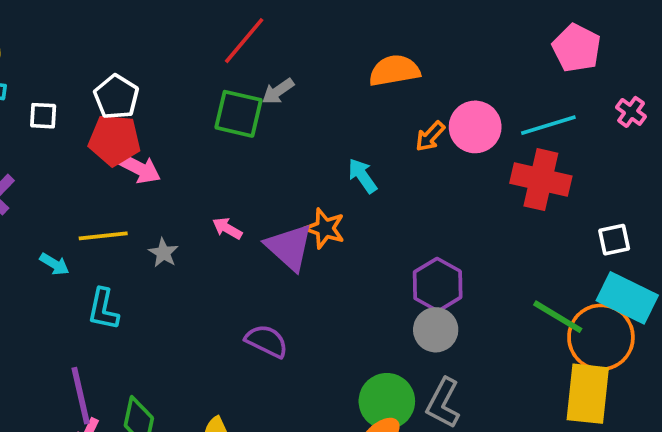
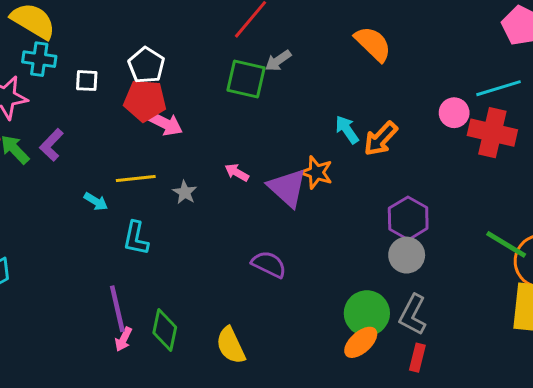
orange semicircle: (394, 71) -> (373, 44), turned 54
pink circle: (475, 127) -> (454, 113), moved, size x0.7
orange arrow: (430, 136) -> (381, 139), moved, size x1.4

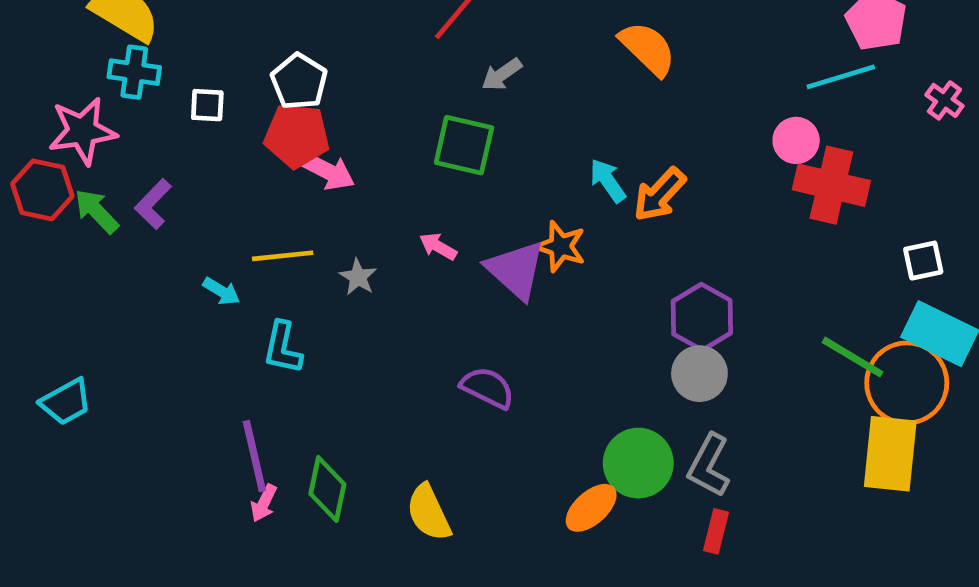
green square: (246, 79) -> (464, 145), moved
cyan line: (498, 88) -> (841, 77), moved
pink circle: (454, 113) -> (796, 140), moved
orange ellipse: (361, 342) -> (591, 508), moved

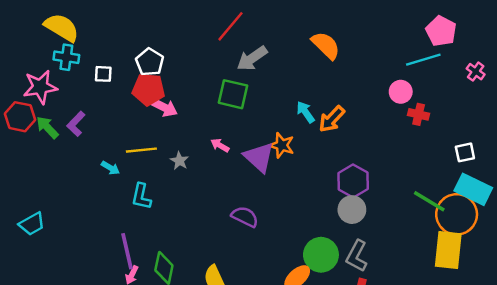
gray arrow: (502, 74) -> (252, 58), size x1.5
red cross: (831, 185) -> (419, 114), size x0.6

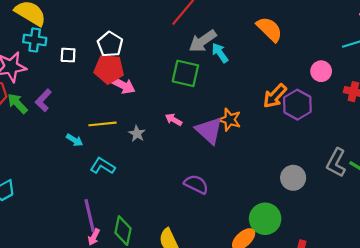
pink circle: (401, 92) -> (321, 71), moved
cyan arrow: (306, 112) -> (220, 53), moved
purple hexagon: (353, 181) -> (297, 105), moved
cyan L-shape: (141, 196) -> (103, 166), turned 110
gray L-shape: (357, 256) -> (336, 163), moved

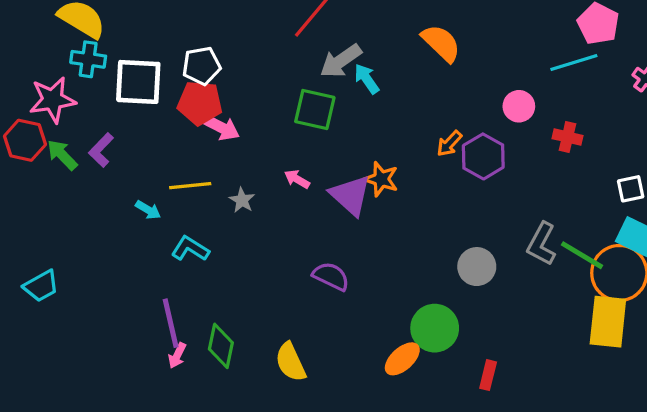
white pentagon: (110, 44) -> (201, 66), turned 30
white square: (68, 55) -> (138, 82), size x2.0
orange arrow: (275, 96) -> (449, 143), size x0.7

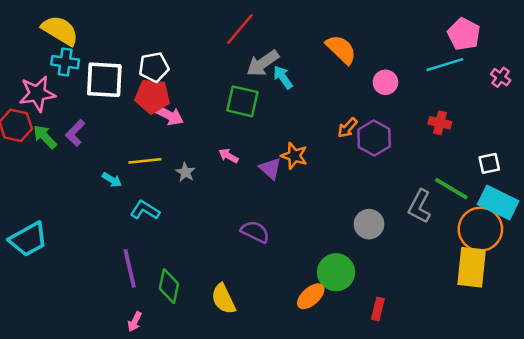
pink circle: (519, 106) -> (385, 82), moved
purple triangle: (350, 195) -> (270, 168), size x0.7
green line: (582, 255) -> (451, 189), moved
cyan trapezoid: (41, 286) -> (28, 239), size x1.4
pink arrow: (177, 356) -> (135, 322), moved

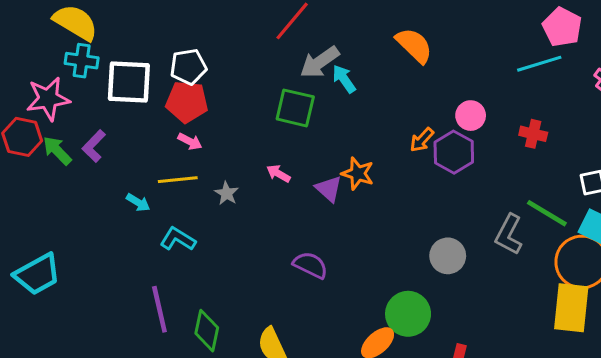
pink circle: (385, 82) -> (471, 116), moved
pink arrow: (169, 115) -> (190, 141), moved, size x0.7

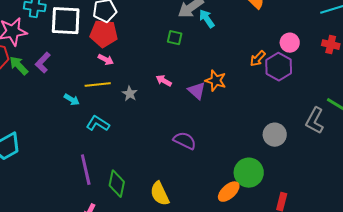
green square: (295, 108) -> (175, 38), size x0.6
red cross: (533, 134) -> (331, 45), moved

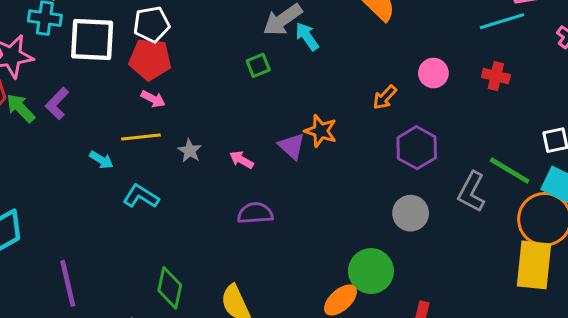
green square: (175, 38) -> (258, 65), turned -35
purple hexagon: (279, 67) -> (417, 148), moved
pink arrow: (164, 81) -> (241, 160), moved
purple semicircle: (185, 141) -> (255, 213), moved, turned -30
purple line: (86, 170) -> (68, 283), moved

